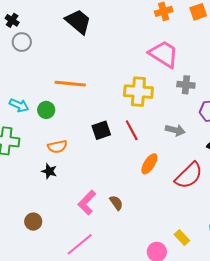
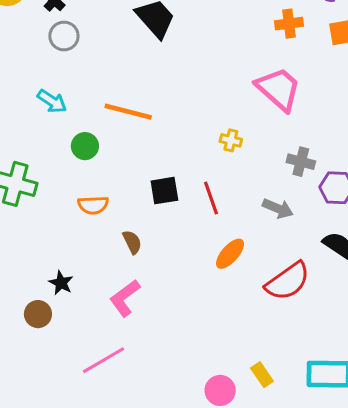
gray cross: (186, 85) -> (301, 162), moved
yellow cross: (138, 92) -> (231, 140), size x0.5
cyan arrow: (19, 105) -> (52, 101), moved
black star: (49, 171) -> (61, 283), moved
brown semicircle: (116, 203) -> (132, 242), moved

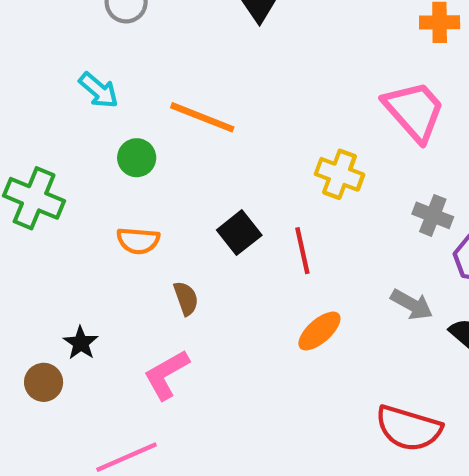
yellow cross: (231, 140) -> (339, 174), size x1.5
black square: (164, 191) -> (239, 233), turned -36
gray arrow: (278, 208) -> (412, 304), moved
red semicircle: (288, 281) -> (409, 428), moved, turned 45

